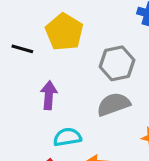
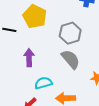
gray semicircle: (113, 104) -> (71, 59), turned 75

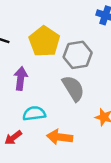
yellow pentagon: (35, 16) -> (44, 41), moved

